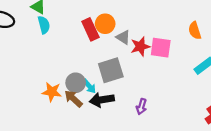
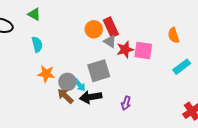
cyan semicircle: (44, 25) -> (37, 44), moved
red rectangle: (90, 29) -> (111, 27), moved
orange star: (52, 92) -> (46, 74), moved

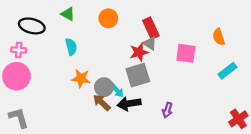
orange circle: (94, 29) -> (108, 18), moved
red star: (125, 50) -> (139, 52), moved

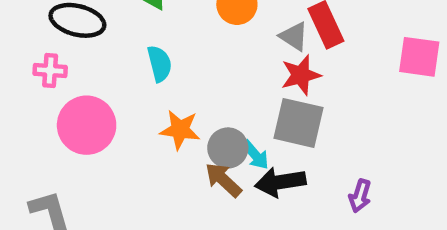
gray triangle: (150, 43) -> (294, 36), moved
pink square: (186, 53) -> (419, 57), moved
gray square: (138, 75) -> (298, 123), turned 30
pink circle: (16, 76) -> (87, 125), moved

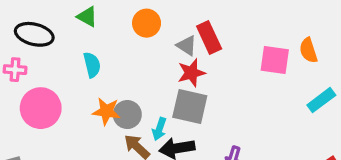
gray circle: (228, 148) -> (127, 115), moved
cyan arrow: (255, 155) -> (159, 129), turned 60

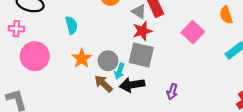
pink square: (275, 60) -> (193, 32), moved, turned 35
orange star: (106, 111) -> (82, 58), turned 30
gray circle: (127, 115) -> (108, 61), moved

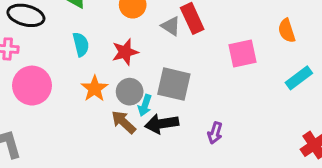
red star: (142, 31) -> (125, 52), moved
pink square: (193, 32) -> (242, 54), turned 35

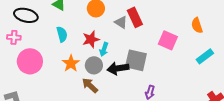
pink square: (242, 54) -> (168, 40), turned 36
gray square: (174, 84) -> (136, 60), moved
cyan arrow: (145, 105) -> (104, 49), moved
black arrow: (162, 124) -> (118, 68), moved

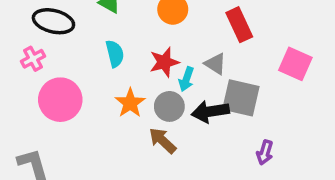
gray triangle: (121, 22) -> (215, 64), moved
pink cross: (14, 37) -> (33, 59), turned -32

